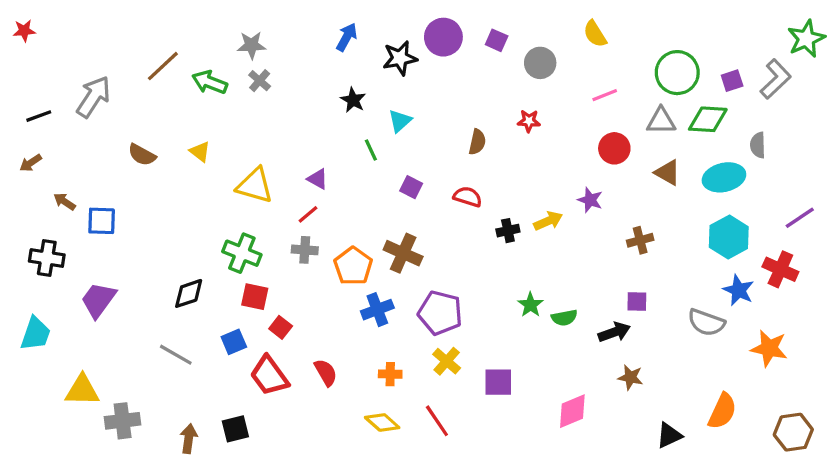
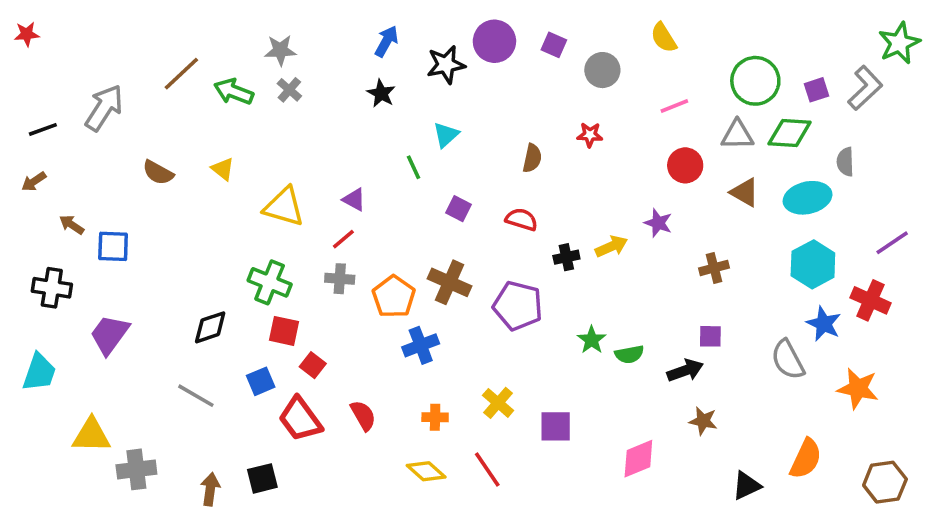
black star: (353, 100) -> (381, 93), moved
purple pentagon: (440, 313) -> (518, 306), moved
gray semicircle: (706, 322) -> (788, 360), turned 42

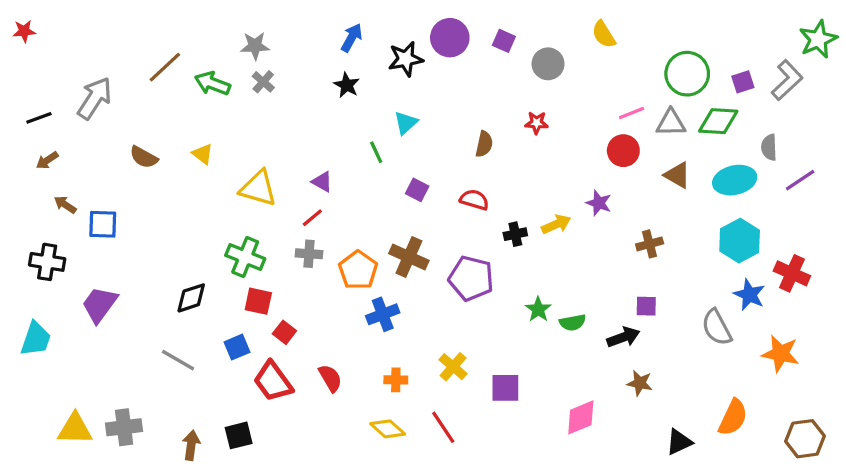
pink line: (674, 106) -> (632, 113), moved
brown arrow: (34, 182) -> (47, 160), moved
purple line: (892, 243) -> (800, 180), moved
yellow triangle: (91, 435) -> (75, 429), moved

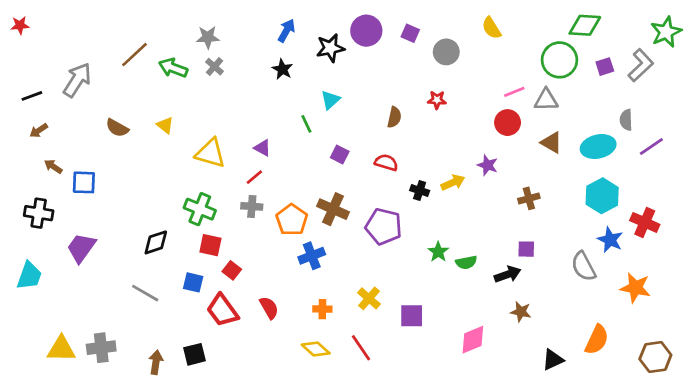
green diamond: (718, 121) -> (585, 25), moved
black cross: (515, 234) -> (420, 190), turned 30
blue square: (237, 347) -> (193, 282), turned 36

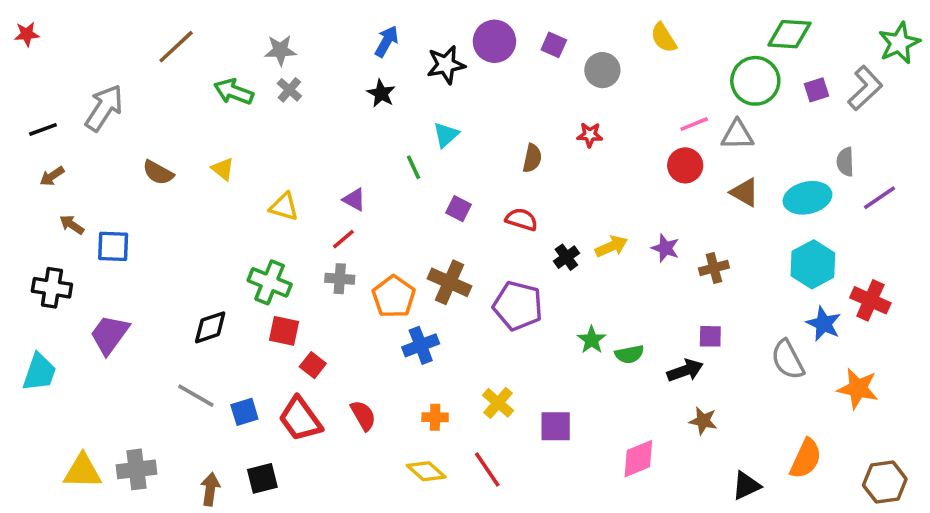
brown line: (135, 55) -> (176, 47), moved
yellow triangle: (210, 153) -> (284, 207), size x0.7
purple star: (488, 165) -> (665, 248), moved
black cross: (420, 190) -> (566, 257), turned 36
blue square: (193, 282) -> (244, 412), moved, turned -30

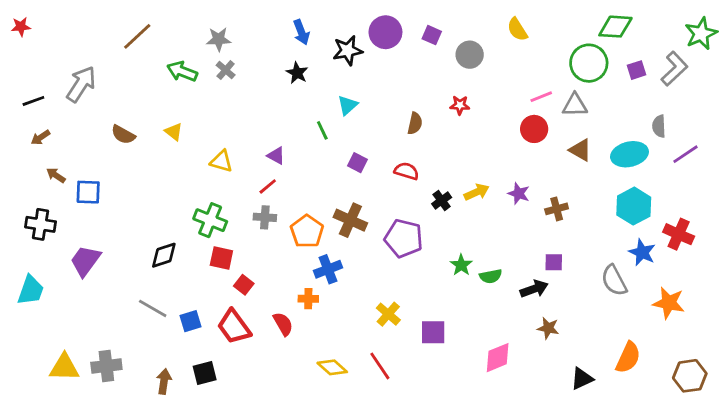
blue arrow: (387, 41) -> (301, 32), turned 130
orange cross: (435, 417) -> (308, 299), moved

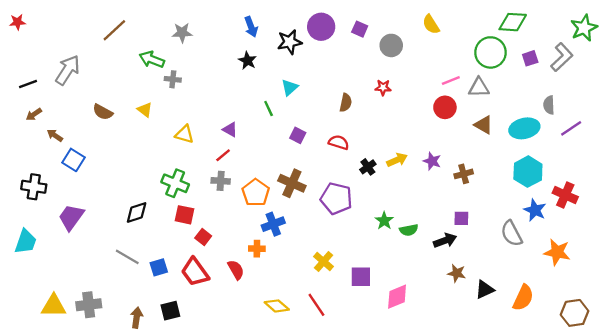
gray cross: (226, 70) -> (173, 79), moved, turned -35
brown arrow: (56, 175) -> (55, 135), moved
blue square: (88, 192) -> (73, 160), turned 30
pink diamond: (498, 358) -> (397, 297), moved
black triangle: (582, 379) -> (485, 290), moved

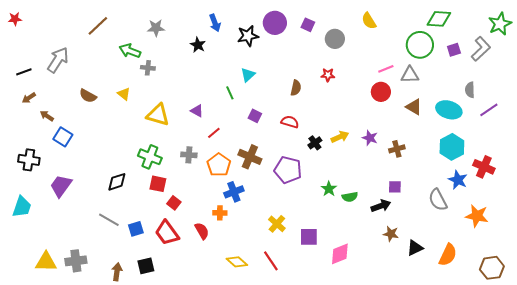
black star: (248, 61) -> (198, 45), moved
cyan ellipse: (524, 128) -> (449, 110), turned 30
yellow triangle: (184, 134) -> (158, 115), size x1.4
red line: (223, 155) -> (214, 133), moved

